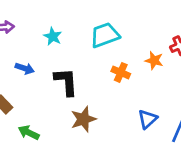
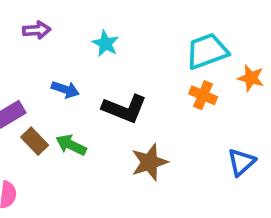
cyan trapezoid: (105, 35) -> (207, 51), moved
black L-shape: (66, 82) -> (125, 109), turned 116
green arrow: (29, 133) -> (71, 145), moved

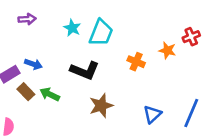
cyan trapezoid: (207, 51) -> (101, 33), moved, turned 132
blue arrow: (65, 89) -> (33, 64), moved
blue triangle: (241, 162) -> (152, 114), moved

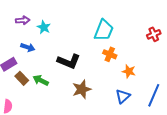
cyan star: (72, 28) -> (44, 27), moved
cyan trapezoid: (101, 33) -> (104, 30), moved
orange star: (167, 50) -> (129, 71), moved
blue arrow: (33, 64) -> (28, 47), moved

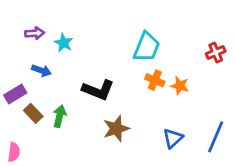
orange star: (129, 71) -> (180, 86), moved
green arrow: (41, 80) -> (59, 116), turned 77

